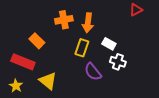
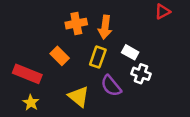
orange rectangle: (37, 41) -> (60, 56), moved
yellow triangle: (48, 81) -> (79, 97), moved
yellow star: (16, 86) -> (31, 103), moved

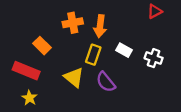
orange rectangle: (60, 56) -> (42, 46), moved
white cross: (141, 74) -> (154, 58), moved
yellow triangle: (79, 97) -> (74, 77), moved

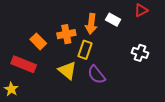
orange cross: (73, 23) -> (66, 34), moved
white rectangle: (124, 50) -> (113, 20), moved
yellow star: (29, 98) -> (11, 89), moved

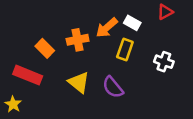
orange arrow: (91, 24) -> (107, 28), turned 42
yellow rectangle: (85, 50) -> (125, 50), moved

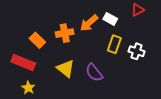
yellow rectangle: (125, 50) -> (114, 44), moved
yellow star: (13, 104) -> (28, 88), moved

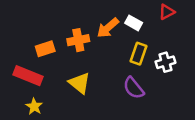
orange rectangle: (37, 40) -> (45, 49), turned -63
white cross: (137, 51) -> (165, 62), turned -35
purple semicircle: (94, 73) -> (134, 88), moved

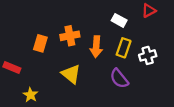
orange arrow: (108, 28) -> (96, 47), moved, turned -45
orange rectangle: (45, 49) -> (40, 43), turned -56
red rectangle: (28, 76) -> (12, 68), moved, size x0.7

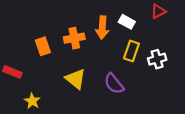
orange rectangle: (40, 43) -> (43, 46), turned -35
orange arrow: (96, 47) -> (102, 28), moved
purple semicircle: (119, 78) -> (114, 84), moved

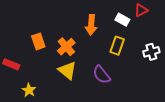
white rectangle: (127, 22) -> (122, 20), moved
orange cross: (74, 38) -> (66, 47), moved, turned -30
white cross: (157, 59) -> (151, 52), moved

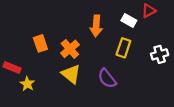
yellow star: (29, 90) -> (27, 84), moved

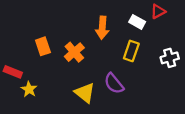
yellow triangle: (71, 74) -> (85, 93), moved

